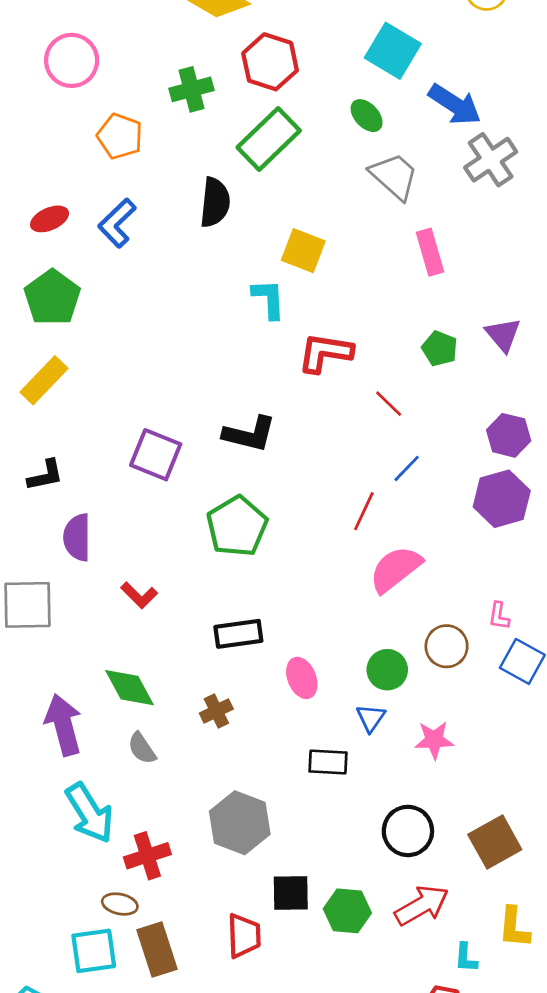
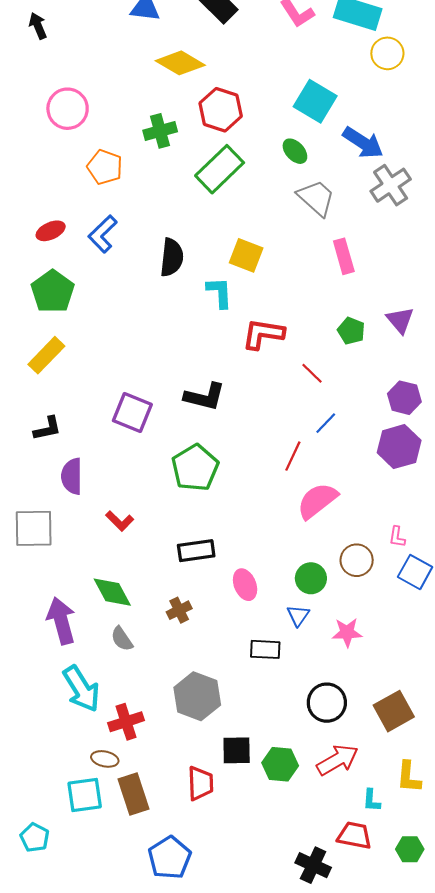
black semicircle: (215, 202) -> (172, 257), moved

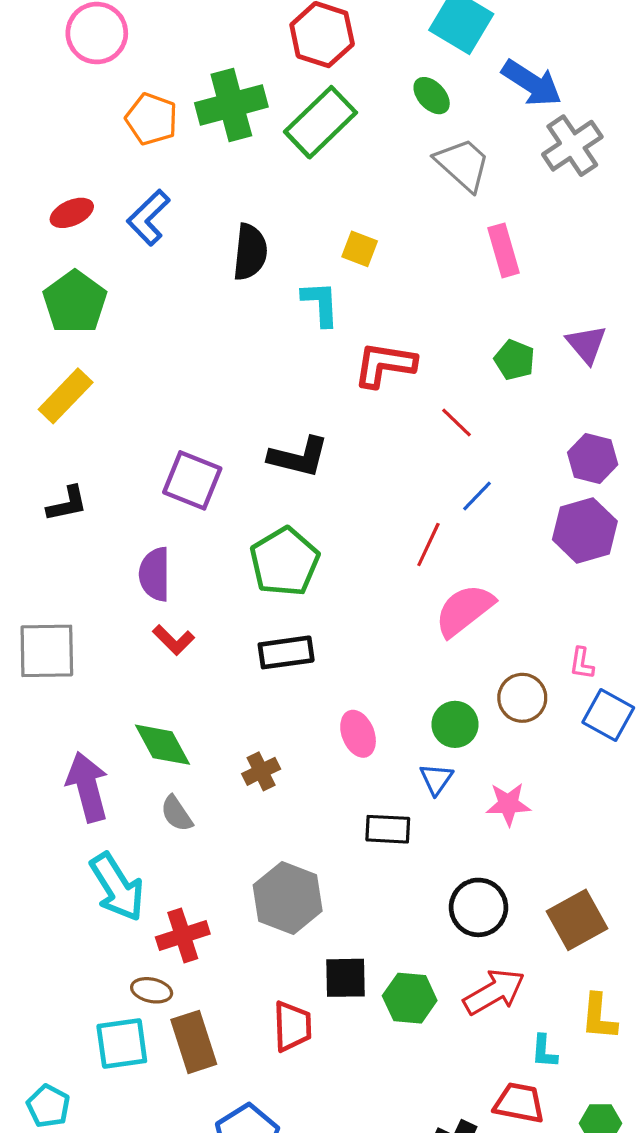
green cross: (160, 131) -> (231, 105), moved, size x1.4
yellow square: (246, 255) -> (360, 249), size x0.7
purple semicircle: (72, 476) -> (155, 574), moved
black rectangle: (196, 551) -> (286, 652), moved

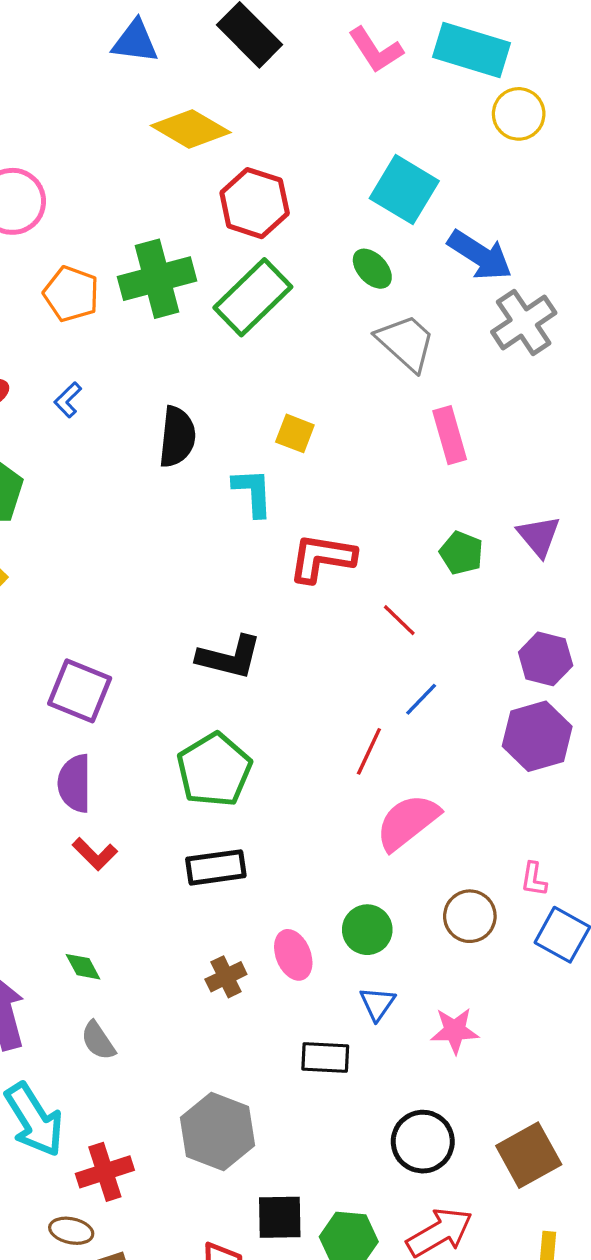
blue L-shape: (148, 218) -> (68, 400), size x0.6
purple square: (192, 480) -> (80, 691), moved
green circle: (455, 724) -> (367, 930), moved
green diamond: (163, 745) -> (83, 967), size x0.6
brown cross: (261, 771) -> (226, 977), moved

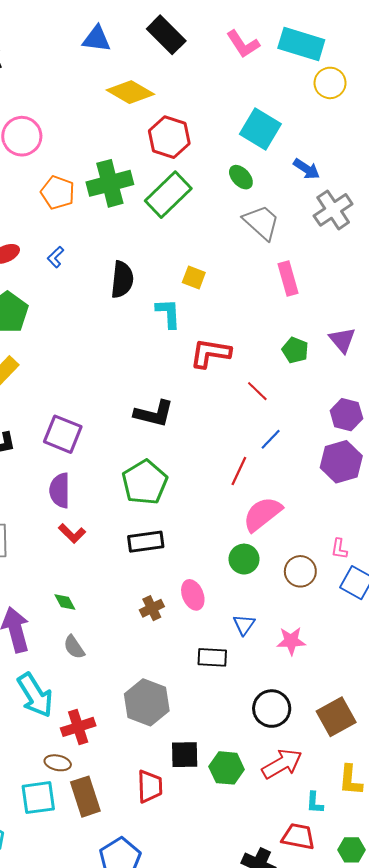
blue arrow: (480, 255) -> (306, 169), size x0.7
green circle: (367, 930) -> (244, 559), moved

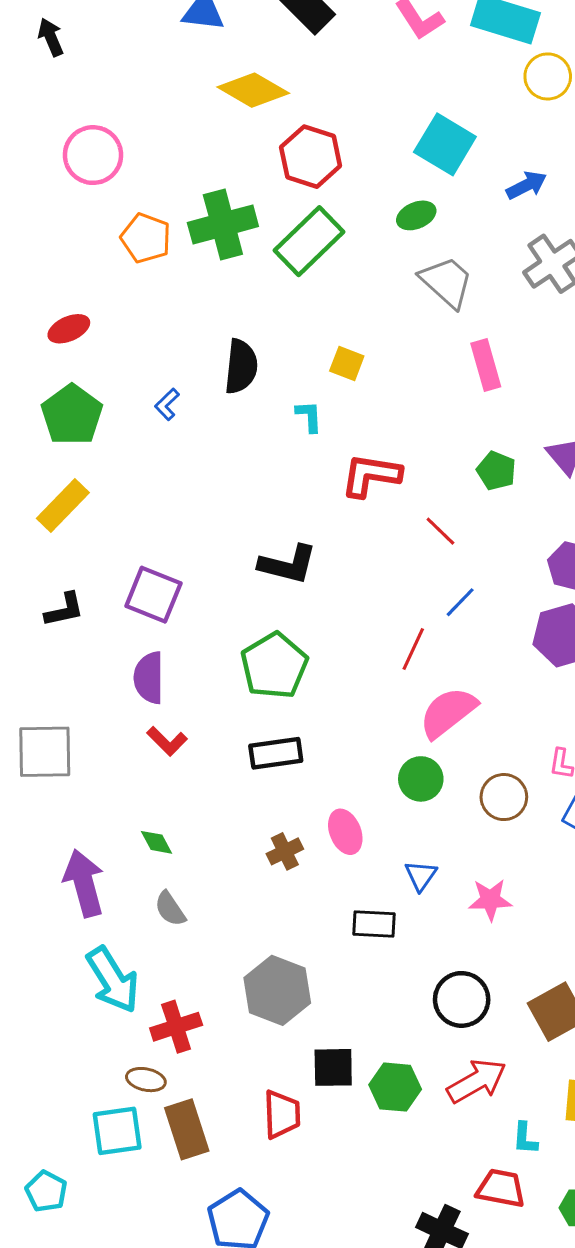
blue arrow: (306, 169) -> (527, 185), moved, turned -60
green ellipse: (241, 177) -> (416, 215), turned -70
blue L-shape: (56, 257) -> (167, 404), moved
cyan L-shape: (168, 313) -> (309, 416), size x0.7

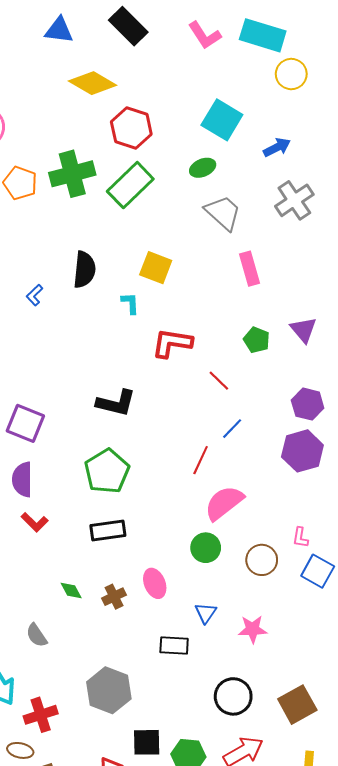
yellow square: (347, 363) -> (156, 268), size x1.4
green diamond: (156, 842) -> (71, 590), moved

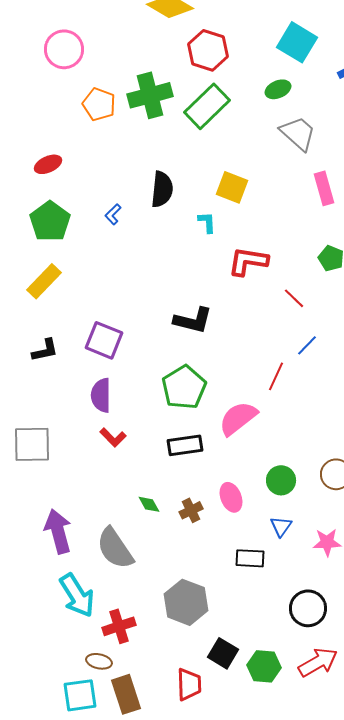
pink semicircle: (224, 503) -> (238, 418), moved
green circle: (206, 548) -> (281, 480), moved
gray semicircle: (37, 635) -> (115, 548), size x1.8
black square: (147, 742) -> (223, 653), turned 32

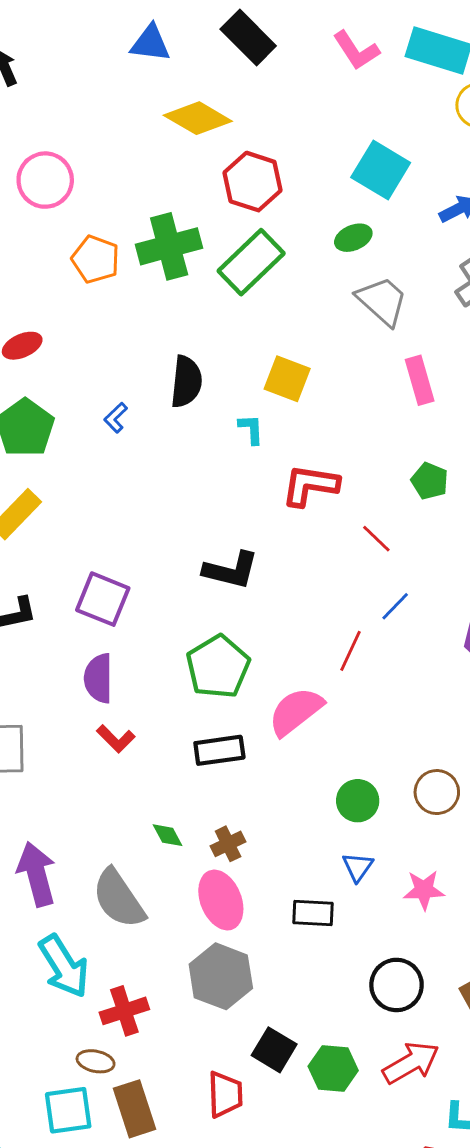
pink ellipse: (231, 497) -> (221, 900), moved, size x1.4

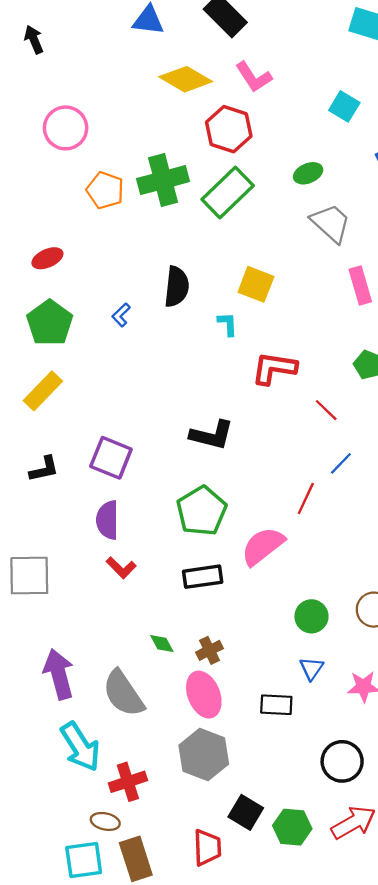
pink L-shape: (356, 50) -> (254, 77), moved
cyan square: (381, 170) -> (344, 106), moved, size x0.7

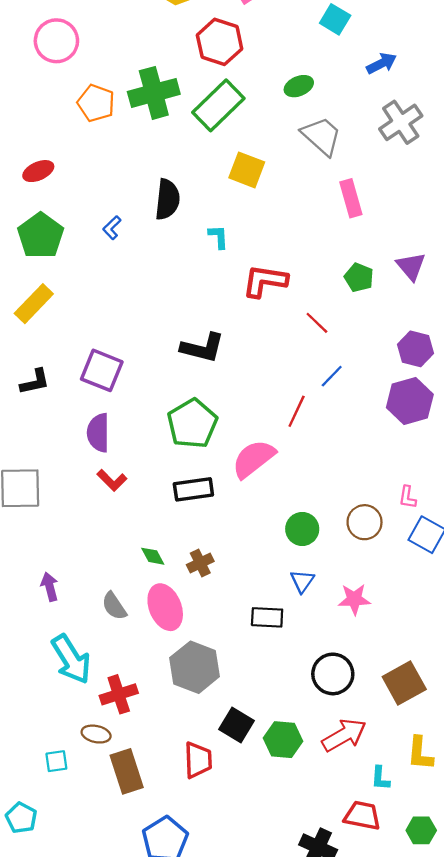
yellow square: (256, 284) -> (247, 170), moved
purple arrow: (59, 674) -> (50, 587), size x0.6
gray semicircle: (123, 693) -> (114, 606), size x0.6
pink ellipse: (204, 695) -> (165, 607), moved
cyan square: (84, 860) -> (56, 761), moved, size x0.6

